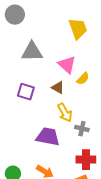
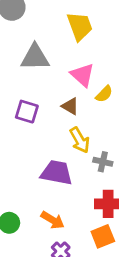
yellow trapezoid: (78, 29) -> (80, 26), moved

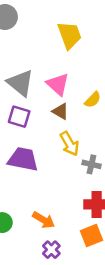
gray triangle: (35, 57) -> (20, 83), moved, turned 40
pink triangle: (82, 75) -> (58, 84), moved
purple trapezoid: (57, 173) -> (23, 159), moved

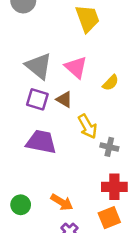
brown triangle: (60, 111) -> (64, 99), moved

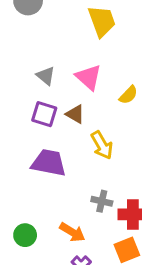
gray triangle: (39, 66) -> (46, 76), size x0.6
gray cross: (109, 147) -> (102, 201), moved

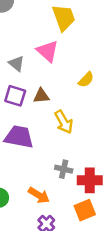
pink triangle: (89, 77) -> (48, 51), moved
brown triangle: (75, 114) -> (41, 96), turned -35

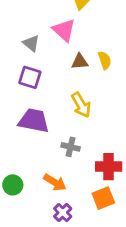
yellow semicircle: (86, 80) -> (105, 60), turned -63
brown triangle: (41, 96) -> (80, 62), moved
gray cross: (64, 169) -> (71, 147), moved

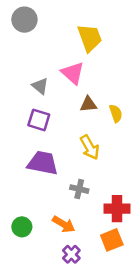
yellow semicircle: (105, 60) -> (116, 113), moved

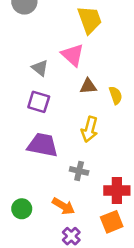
yellow arrow: (90, 147) -> (90, 129), turned 45

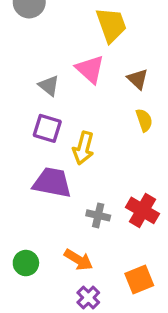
brown triangle: (88, 86) -> (138, 79), moved, turned 48
yellow arrow: (90, 129) -> (83, 148), moved
red cross: (117, 191) -> (142, 210), moved, turned 30

